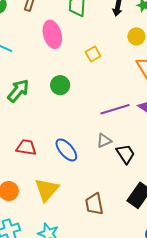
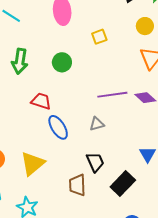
green arrow: (18, 91) -> (20, 61), turned 140
red trapezoid: (26, 147) -> (41, 101), moved
black trapezoid: (126, 154) -> (95, 162), moved

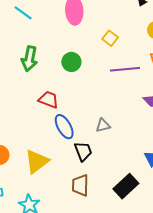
yellow square: (99, 37) -> (110, 38), turned -35
purple line: (112, 95) -> (125, 69), moved
black trapezoid: (95, 162) -> (83, 151), moved

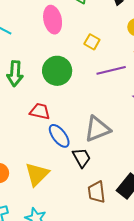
green circle: (71, 62) -> (57, 71), size x1.5
gray triangle: (103, 125) -> (97, 129), size x1.8
brown trapezoid: (80, 185) -> (97, 192), moved

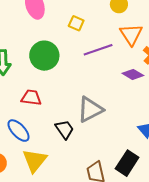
blue ellipse: (59, 136) -> (19, 131), moved
black trapezoid: (82, 158) -> (65, 129), moved

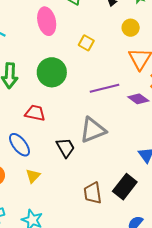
purple line: (98, 50) -> (104, 88), moved
yellow triangle: (35, 160) -> (33, 176), size x0.6

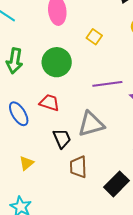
red trapezoid: (35, 113) -> (49, 103), moved
blue ellipse: (19, 145) -> (19, 114), moved
brown trapezoid: (93, 193) -> (78, 167), moved

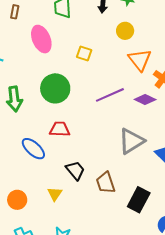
gray triangle: (91, 124) -> (131, 141), moved
black trapezoid: (62, 139) -> (75, 170), moved
black rectangle: (116, 184) -> (139, 200), moved

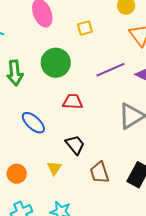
yellow square: (84, 53) -> (85, 28), turned -35
red trapezoid: (60, 129) -> (73, 102), moved
brown trapezoid: (106, 183) -> (99, 172), moved

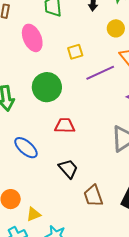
purple line: (110, 70) -> (100, 73), moved
yellow triangle: (54, 168) -> (34, 214), moved, turned 35

